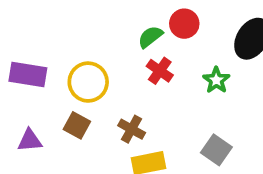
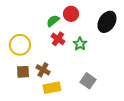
green star: (216, 80) -> (80, 44), moved
brown square: (77, 125) -> (23, 72), moved, turned -32

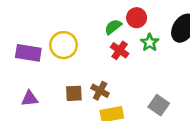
green star: (80, 44) -> (150, 42), moved
yellow circle: (20, 45) -> (63, 45), moved

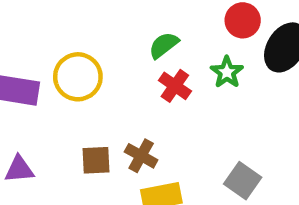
red circle: (137, 18) -> (243, 20), moved

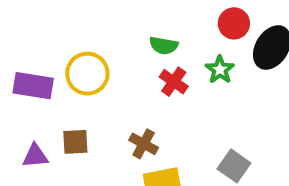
green semicircle: (164, 45) -> (164, 45), turned -132
brown square: (96, 160) -> (75, 142), moved

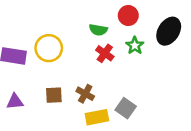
red circle: (234, 23) -> (128, 15), moved
brown square: (75, 142) -> (54, 95), moved
gray square: (234, 166) -> (126, 108), moved

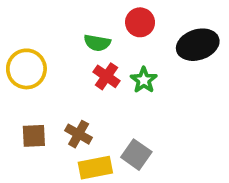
black ellipse: (169, 31) -> (198, 45), turned 40
green star: (135, 45) -> (144, 80), moved

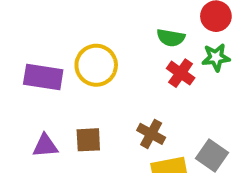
green star: (144, 80) -> (216, 57), moved, turned 30
brown square: (34, 136) -> (88, 140), moved

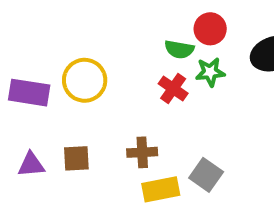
green semicircle: (171, 38) -> (179, 49), moved
brown cross: (151, 134) -> (142, 152), turned -32

